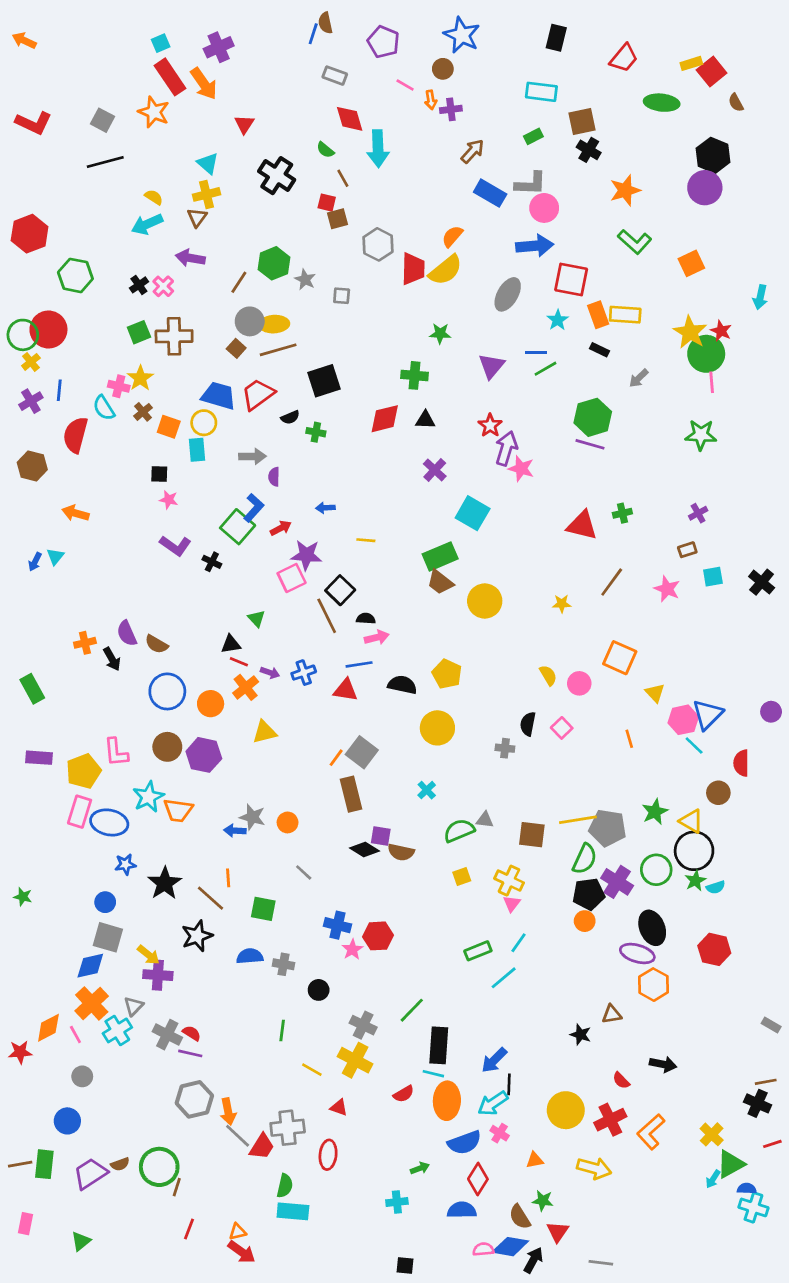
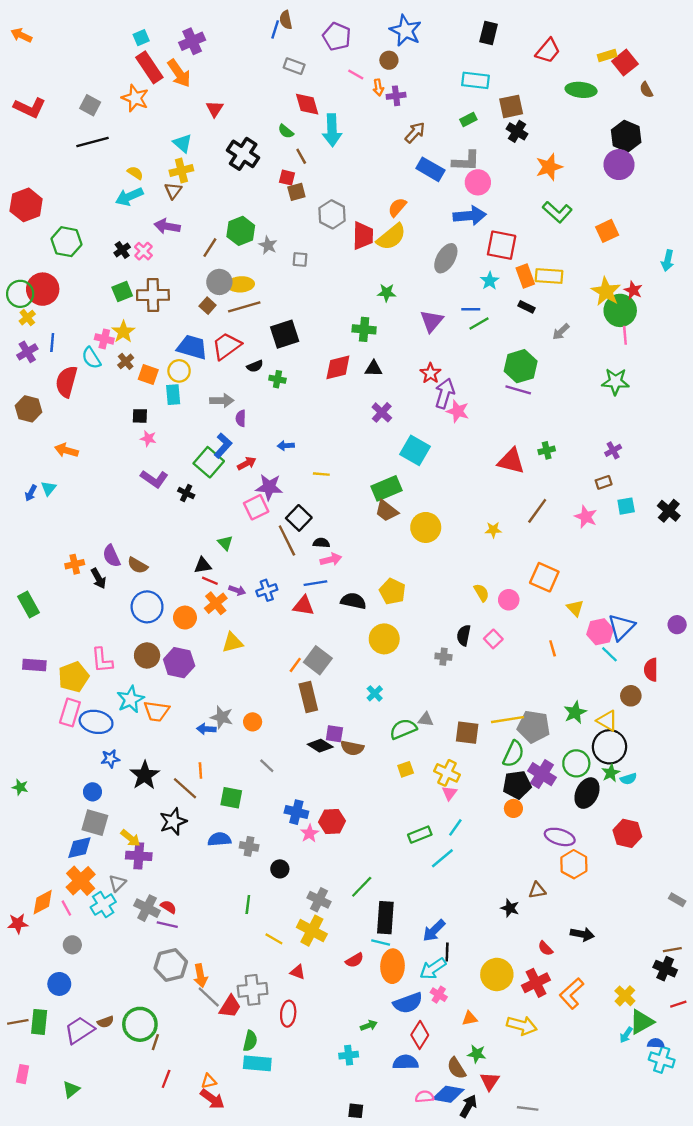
black ellipse: (652, 928) -> (587, 793), moved, turned 48

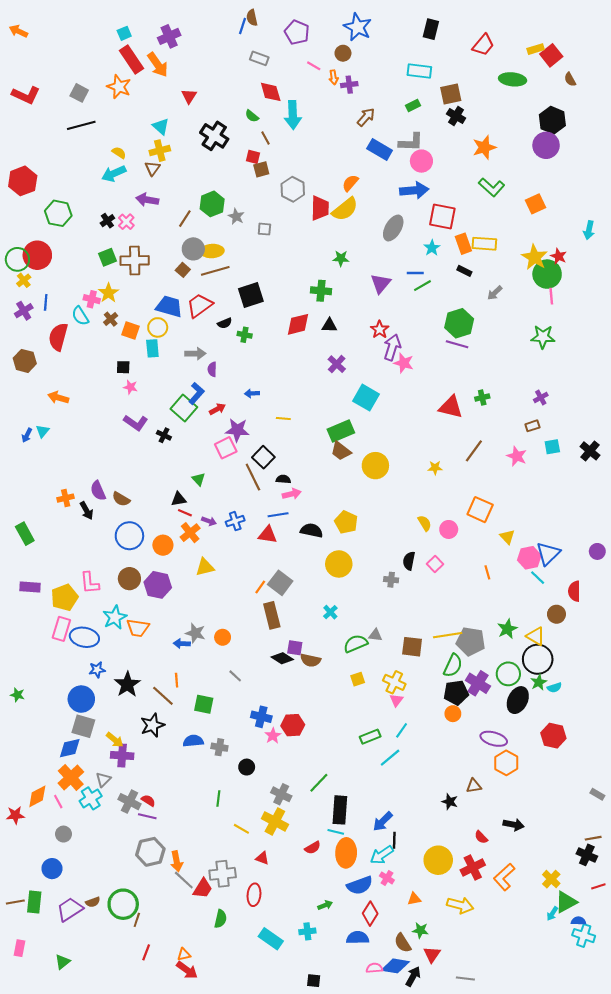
blue circle: (92, 792) -> (81, 699), size x1.6
cyan rectangle: (257, 1063) -> (271, 939), moved, turned 30

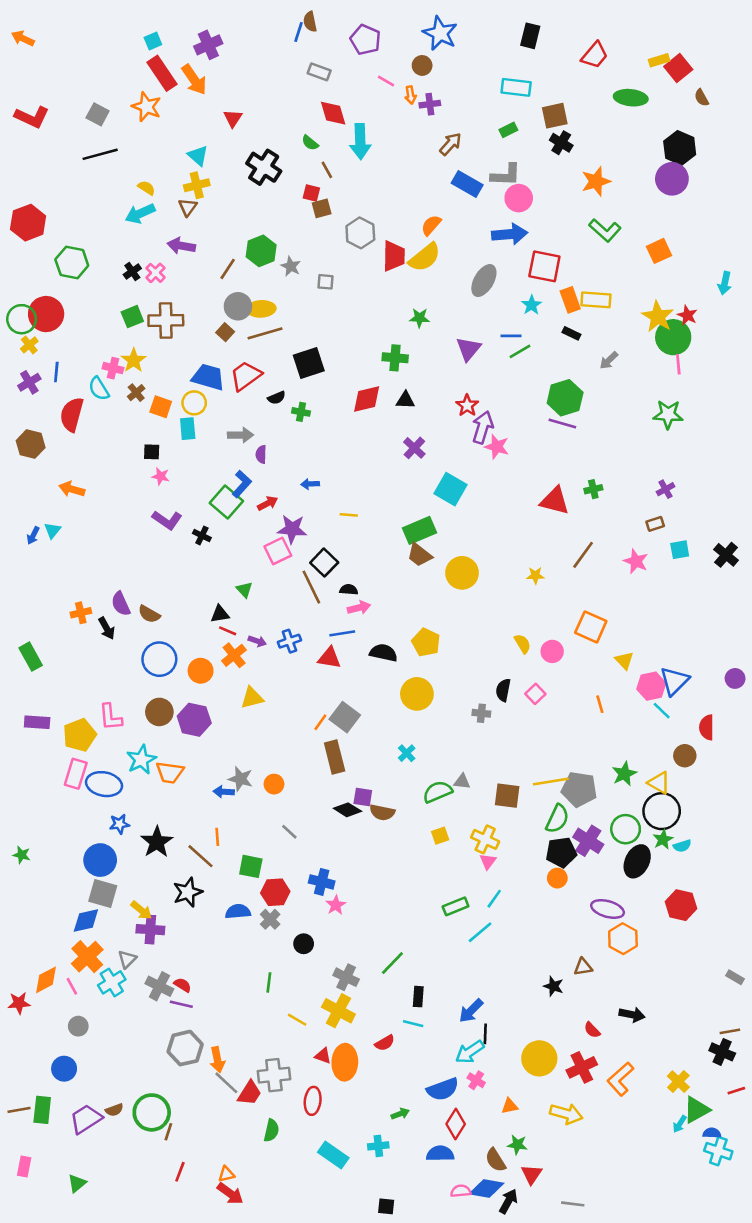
red hexagon: (293, 725) -> (275, 892), moved
gray cross: (219, 747) -> (270, 919), turned 35
black rectangle: (340, 810) -> (418, 997), size x0.6
orange ellipse: (346, 853) -> (345, 1062), moved

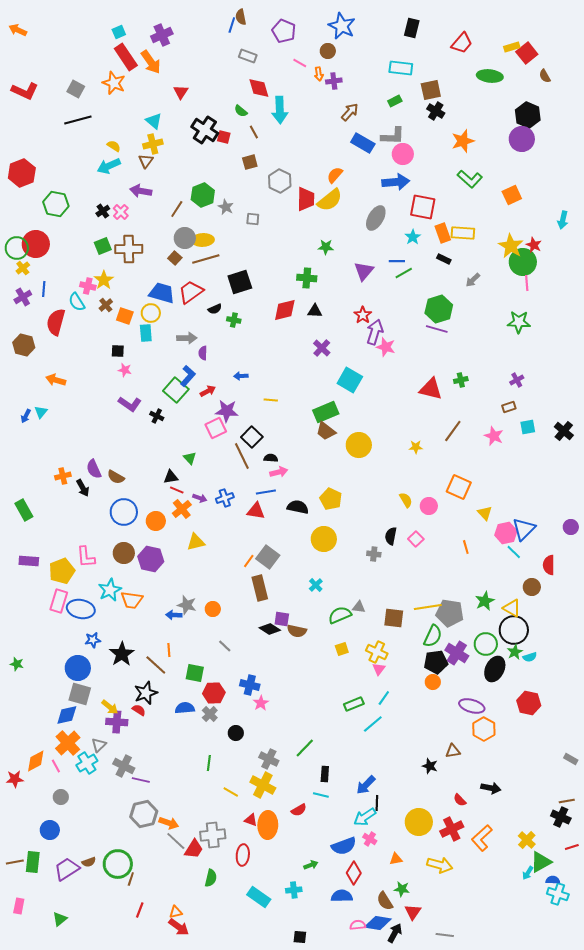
red square: (311, 193) -> (224, 137), moved
red semicircle: (183, 985) -> (139, 710), moved
orange arrow: (217, 1060) -> (169, 823), turned -60

